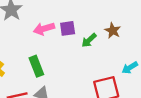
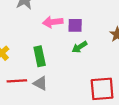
green arrow: (89, 40) -> (80, 47), moved

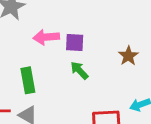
green arrow: (80, 47) -> (79, 70), turned 77

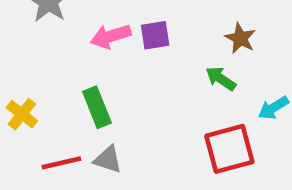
green arrow: (79, 70) -> (221, 79), moved

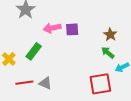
green arrow: (221, 79) -> (108, 53), moved
green rectangle: (97, 107) -> (34, 51), moved, turned 54

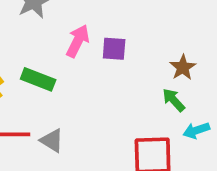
pink arrow: (52, 28) -> (78, 41), turned 120
green rectangle: (34, 51) -> (38, 79), turned 66

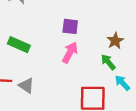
pink arrow: (78, 41) -> (70, 52), moved
cyan arrow: (196, 130) -> (122, 83), turned 63

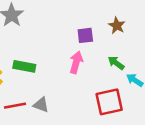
purple square: (70, 26) -> (85, 35), moved
brown star: (115, 41) -> (117, 26), moved

